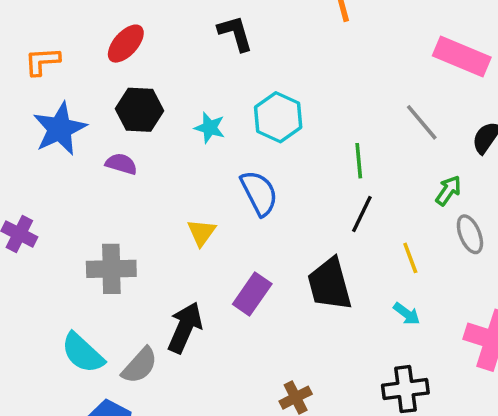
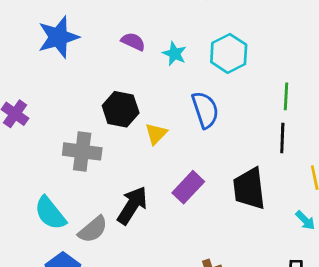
black hexagon: (140, 110) -> (121, 109), moved
purple semicircle: (121, 164) -> (133, 42), moved
black line: (362, 214) -> (282, 138), turned -32

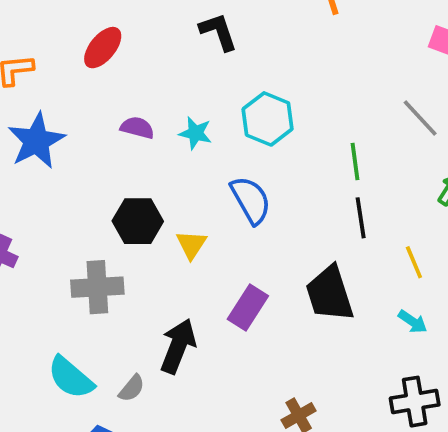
gray semicircle: (93, 229) -> (132, 388), size x0.7

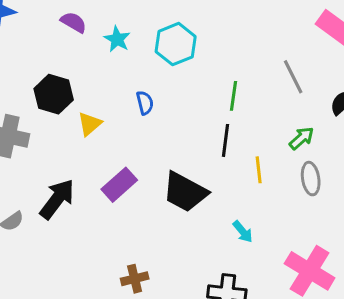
blue semicircle: (251, 200) -> (145, 103), size x0.6
yellow line: (414, 262) -> (259, 170), moved
black trapezoid: (330, 294) -> (185, 192), turned -60

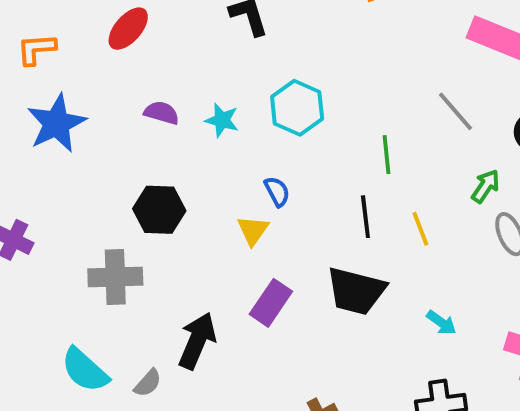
yellow triangle: (90, 124) -> (253, 230), moved
black line: (226, 140) -> (365, 217), moved
yellow line: (259, 170) -> (420, 229), moved

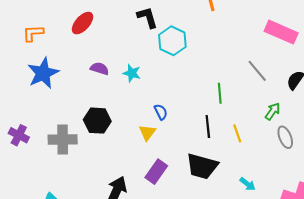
cyan hexagon: (297, 108) -> (172, 41), moved
gray cross: (115, 277) -> (63, 139), moved

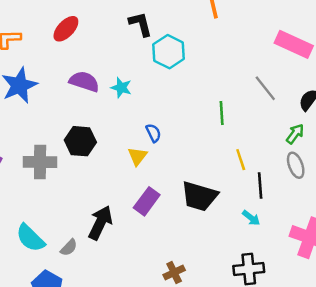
purple semicircle: (100, 69) -> (84, 81), size x1.4
green arrow: (273, 111) -> (295, 134), moved
black line: (208, 126) -> (260, 186), moved

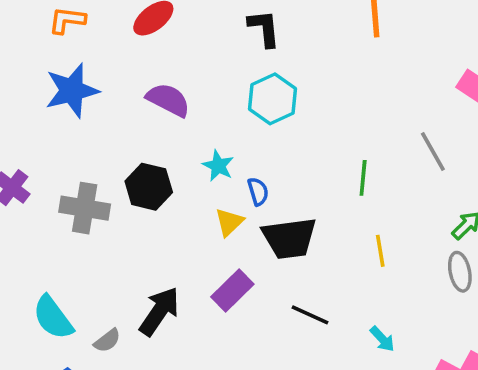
cyan hexagon: (169, 52) -> (273, 99), moved
cyan star: (121, 88) -> (218, 166), moved
black line: (260, 186) -> (310, 315), moved, turned -70
black trapezoid: (199, 196) -> (289, 238), moved, turned -33

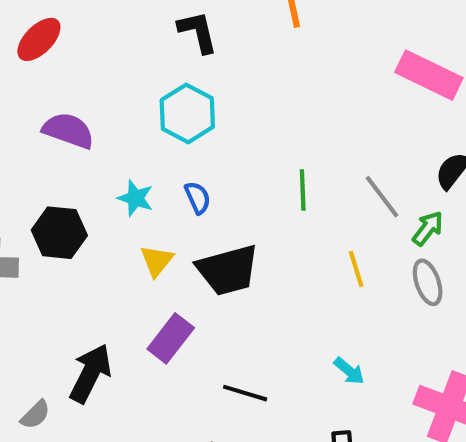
black L-shape: (264, 28) -> (198, 32), moved
gray line: (433, 152) -> (382, 197), moved
blue semicircle: (258, 191) -> (198, 198), moved
yellow line: (380, 251) -> (356, 269), moved
black line: (310, 315) -> (245, 393), moved

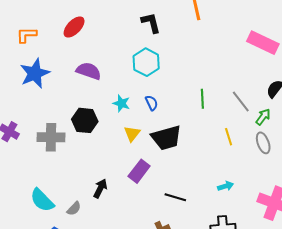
cyan arrow: (349, 371) -> (226, 186), turned -56
black arrow: (90, 373) -> (100, 188), size x0.7

